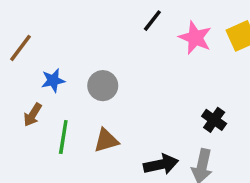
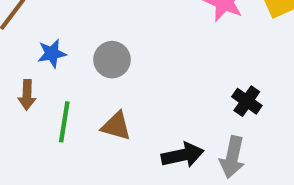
brown arrow: (33, 115) -> (27, 95), turned -30
brown triangle: (106, 140) -> (116, 126), turned 32

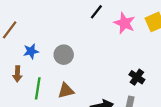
brown triangle: (116, 126) -> (66, 91), turned -30

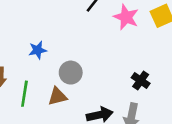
blue star: (31, 51) -> (38, 50), moved
gray circle: (64, 55) -> (71, 73), moved

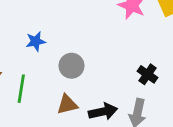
brown triangle: (57, 96) -> (67, 104), moved

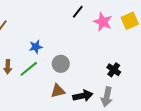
green line: (21, 89) -> (29, 69), moved, turned 42

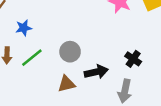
blue star: (36, 47) -> (24, 28), moved
black arrow: (83, 96) -> (96, 72), moved

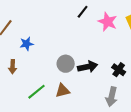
green line: (32, 58) -> (37, 92), moved
black arrow: (96, 72) -> (88, 67), moved

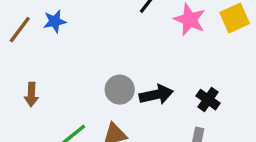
blue star: (27, 44) -> (55, 21), moved

